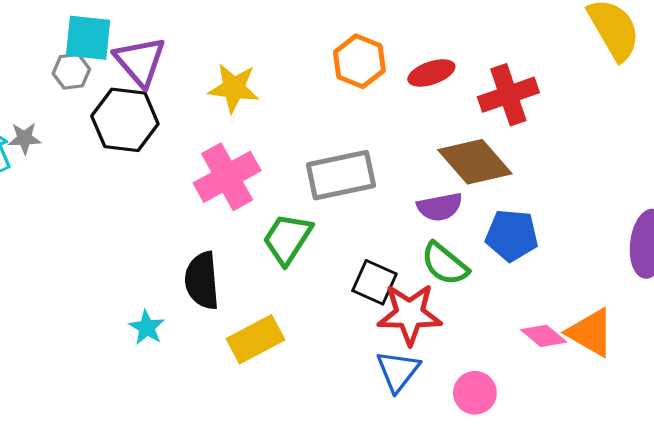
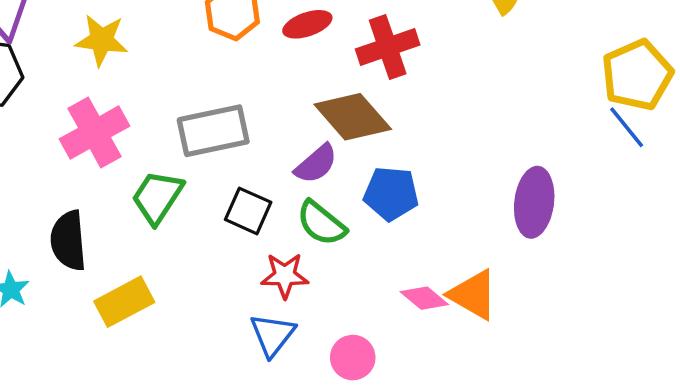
purple semicircle: (440, 207) -> (316, 164), turned -30
black square: (374, 282) -> (248, 211), moved
red star: (410, 314) -> (285, 276), size x0.7

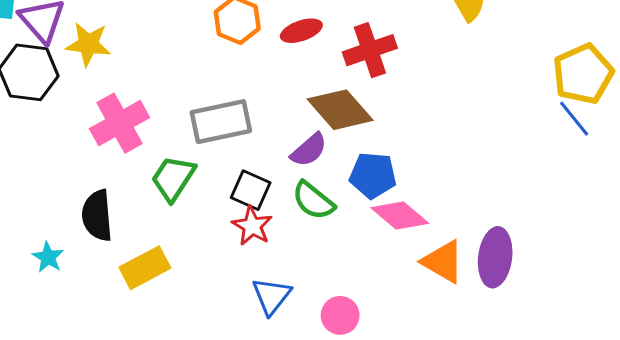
yellow star: (102, 40) -> (88, 44), moved
purple ellipse: (534, 202) -> (495, 257), moved
red star: (285, 276) -> (252, 226), moved, turned 30
pink diamond: (424, 298) -> (400, 216), moved, size x1.4

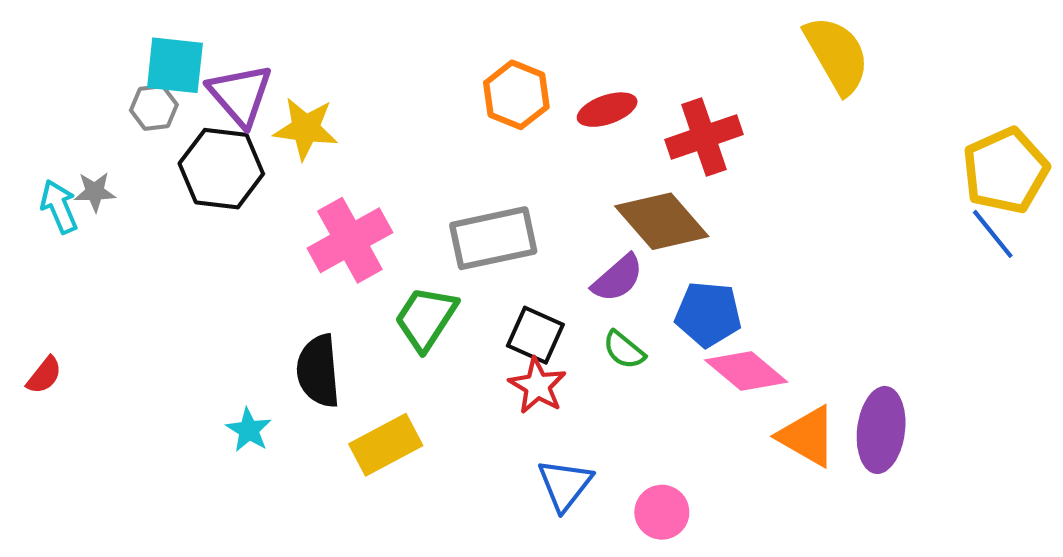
green semicircle: (313, 201) -> (624, 350), size x0.7

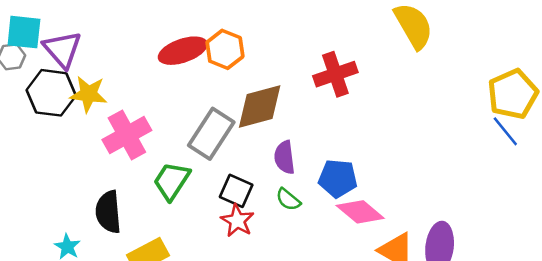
red ellipse: (607, 110) -> (183, 51), moved, size x1.4
yellow star: (306, 129) -> (88, 94), moved
brown diamond: (662, 221) -> (260, 106), moved, turned -64
gray rectangle: (493, 238) -> (211, 134), turned -45
purple semicircle: (618, 278) -> (284, 157), turned 124

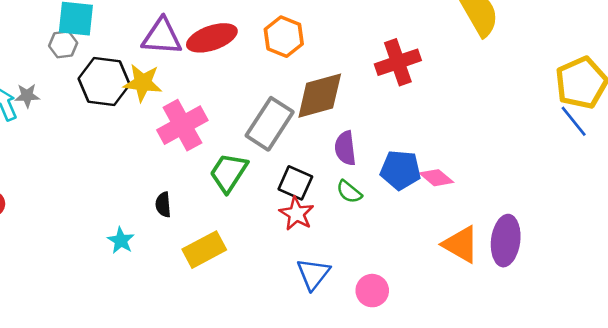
purple triangle: (62, 49) -> (162, 37), moved, turned -45
red ellipse: (183, 51) -> (212, 38), moved
black semicircle: (108, 212) -> (163, 205), size x0.6
pink diamond: (360, 212) -> (436, 178), moved, size x0.7

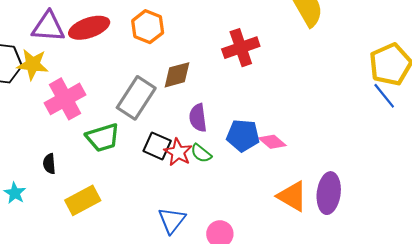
brown diamond: (320, 96) -> (177, 75), size x0.7
green trapezoid: (229, 173) -> (103, 138), turned -140
red star: (297, 214) -> (178, 152), moved

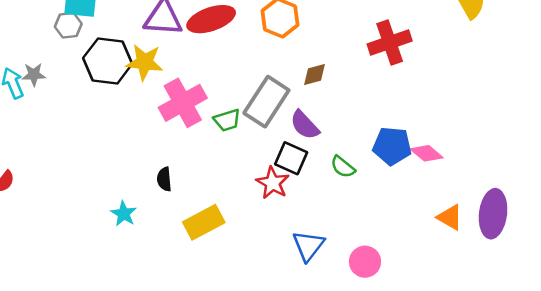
brown diamond: (177, 75) -> (315, 75), size x0.7
purple semicircle: (198, 118) -> (305, 125), moved, turned -36
green trapezoid: (103, 138) -> (227, 120), moved, size x0.7
red star: (178, 152) -> (273, 183), moved
orange triangle: (292, 196) -> (450, 217), size x0.7

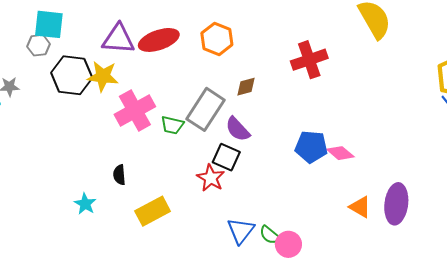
green trapezoid: (227, 120) -> (172, 125), turned 30
green semicircle: (343, 167) -> (270, 235), moved

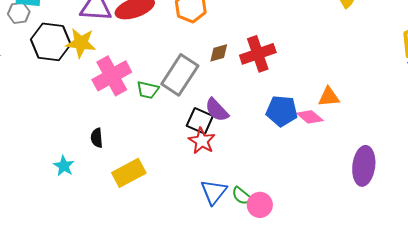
red cross: (309, 60) -> (258, 54), moved
purple semicircle: (238, 129) -> (217, 110), moved
red star: (211, 178) -> (202, 141), moved
orange triangle: (360, 207) -> (329, 97), moved, turned -35

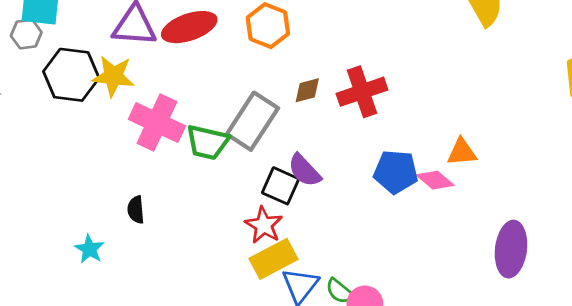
pink cross: (112, 76) -> (157, 123), turned -36
green trapezoid: (148, 90) -> (207, 142), size x1.4
red star: (202, 141) -> (264, 225), moved
yellow rectangle: (129, 173) -> (274, 259), moved

